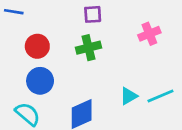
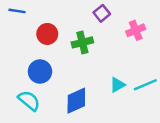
purple square: (93, 14) -> (102, 13), moved, turned -35
red circle: (37, 46) -> (47, 34), moved

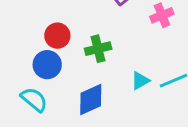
red circle: (47, 34) -> (57, 36), moved
green cross: (82, 42) -> (98, 49), moved

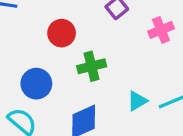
red circle: (57, 36) -> (62, 33), moved

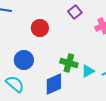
green cross: (92, 66) -> (69, 63), moved, turned 30

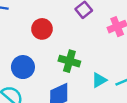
green cross: (69, 63) -> (69, 61), moved

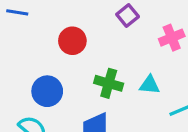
cyan triangle: (99, 80) -> (150, 85), moved, turned 35

